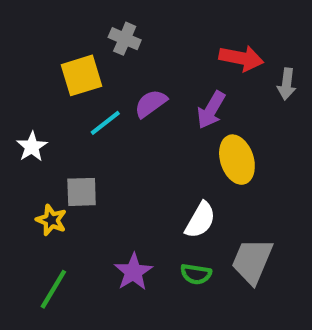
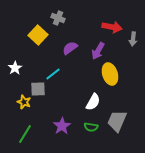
yellow square: (82, 75) -> (38, 35), turned -30
cyan line: (105, 123) -> (53, 74), moved

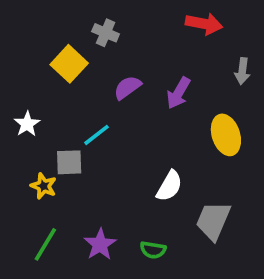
red arrow: (112, 27) -> (204, 24), moved
yellow ellipse: (110, 74) -> (226, 135), moved
purple star: (62, 126) -> (100, 244), moved
green semicircle: (91, 127) -> (153, 250), moved

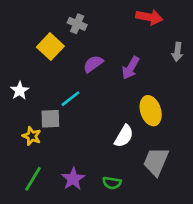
yellow ellipse: (226, 135) -> (151, 111), moved

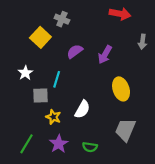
white star: (20, 91) -> (25, 73), moved
cyan line: (70, 99) -> (57, 79), turned -35
yellow star: (32, 136) -> (53, 117), moved
white semicircle: (124, 136) -> (82, 109), moved

